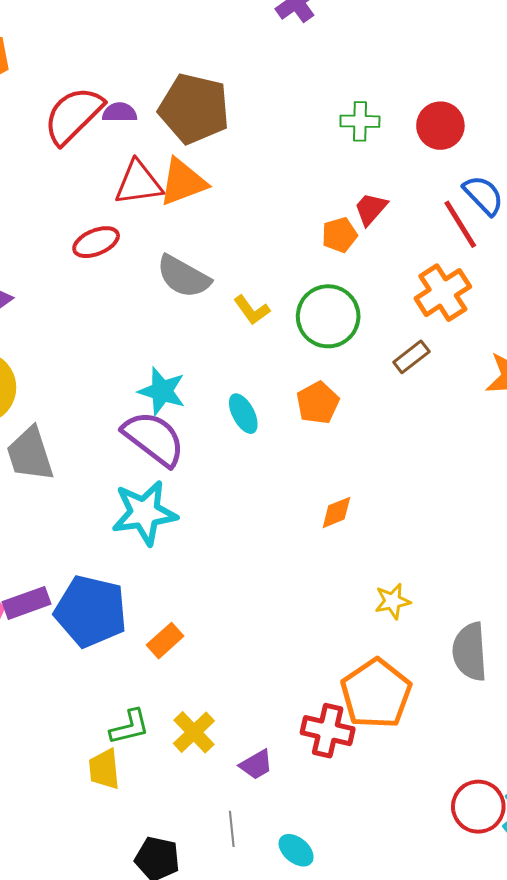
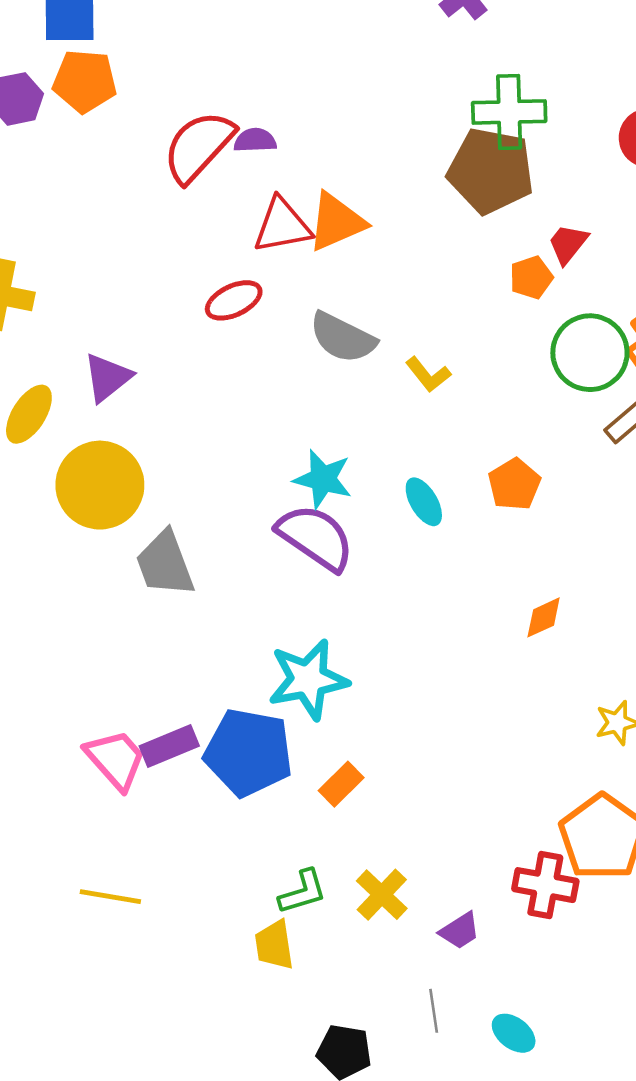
brown pentagon: (194, 109) -> (491, 171), moved
green cross: (360, 121) -> (509, 112), moved, size x1.5
green circle: (328, 316) -> (590, 353), moved
cyan star: (144, 513) -> (308, 680), moved

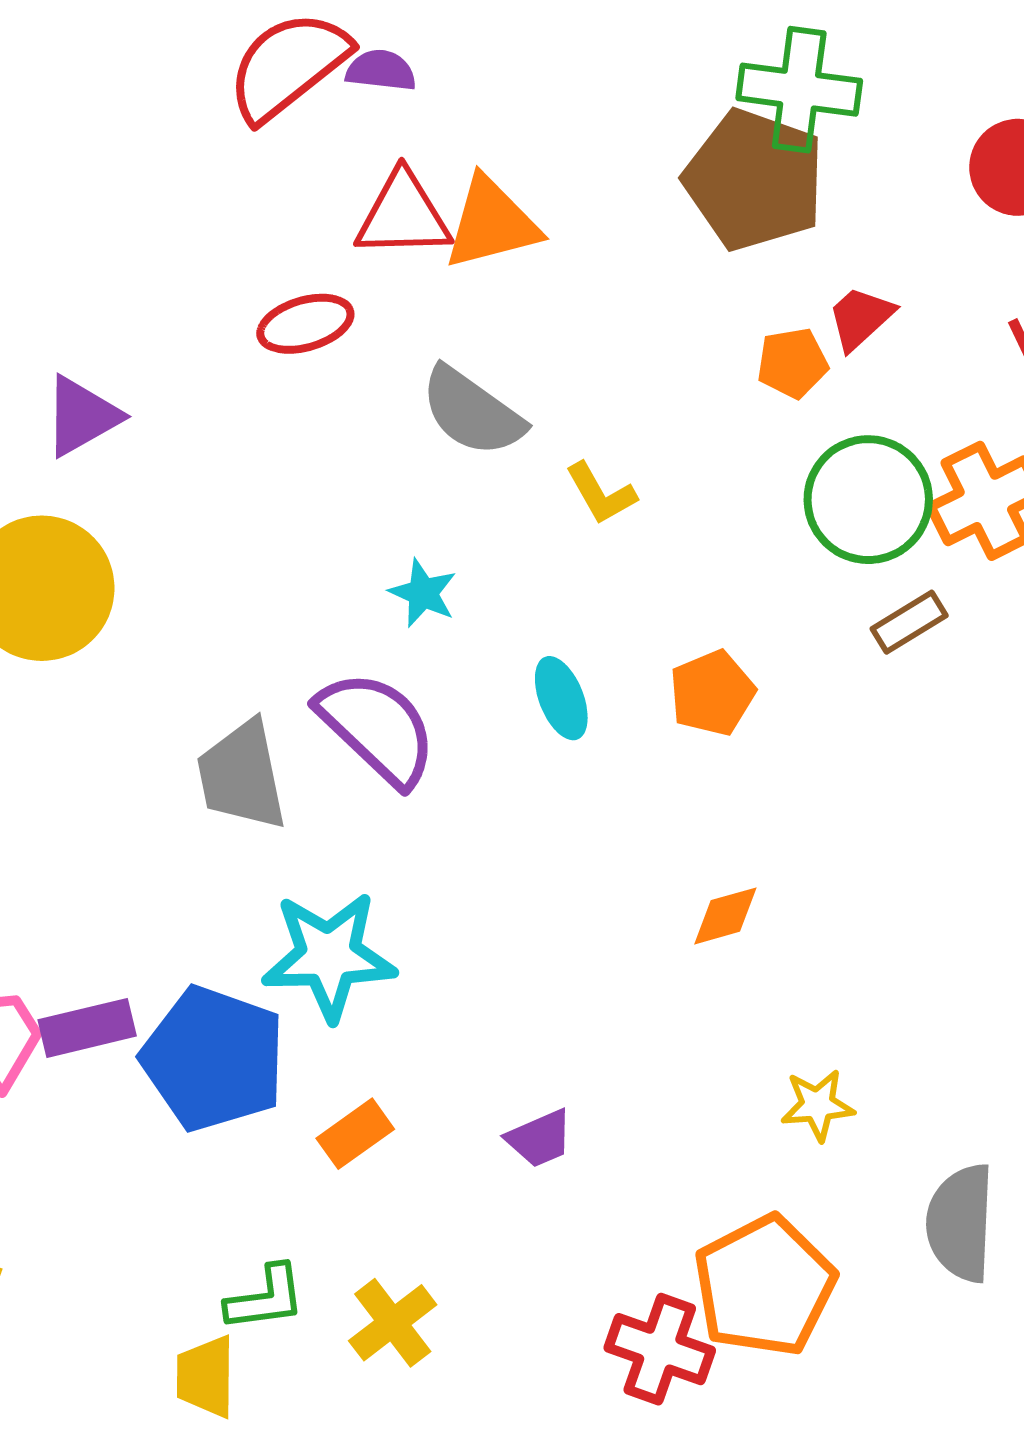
cyan star: (323, 479) -> (423, 593), moved, size x0.7
gray trapezoid: (165, 564) -> (242, 775), moved
purple trapezoid: (460, 931) -> (540, 1138), moved

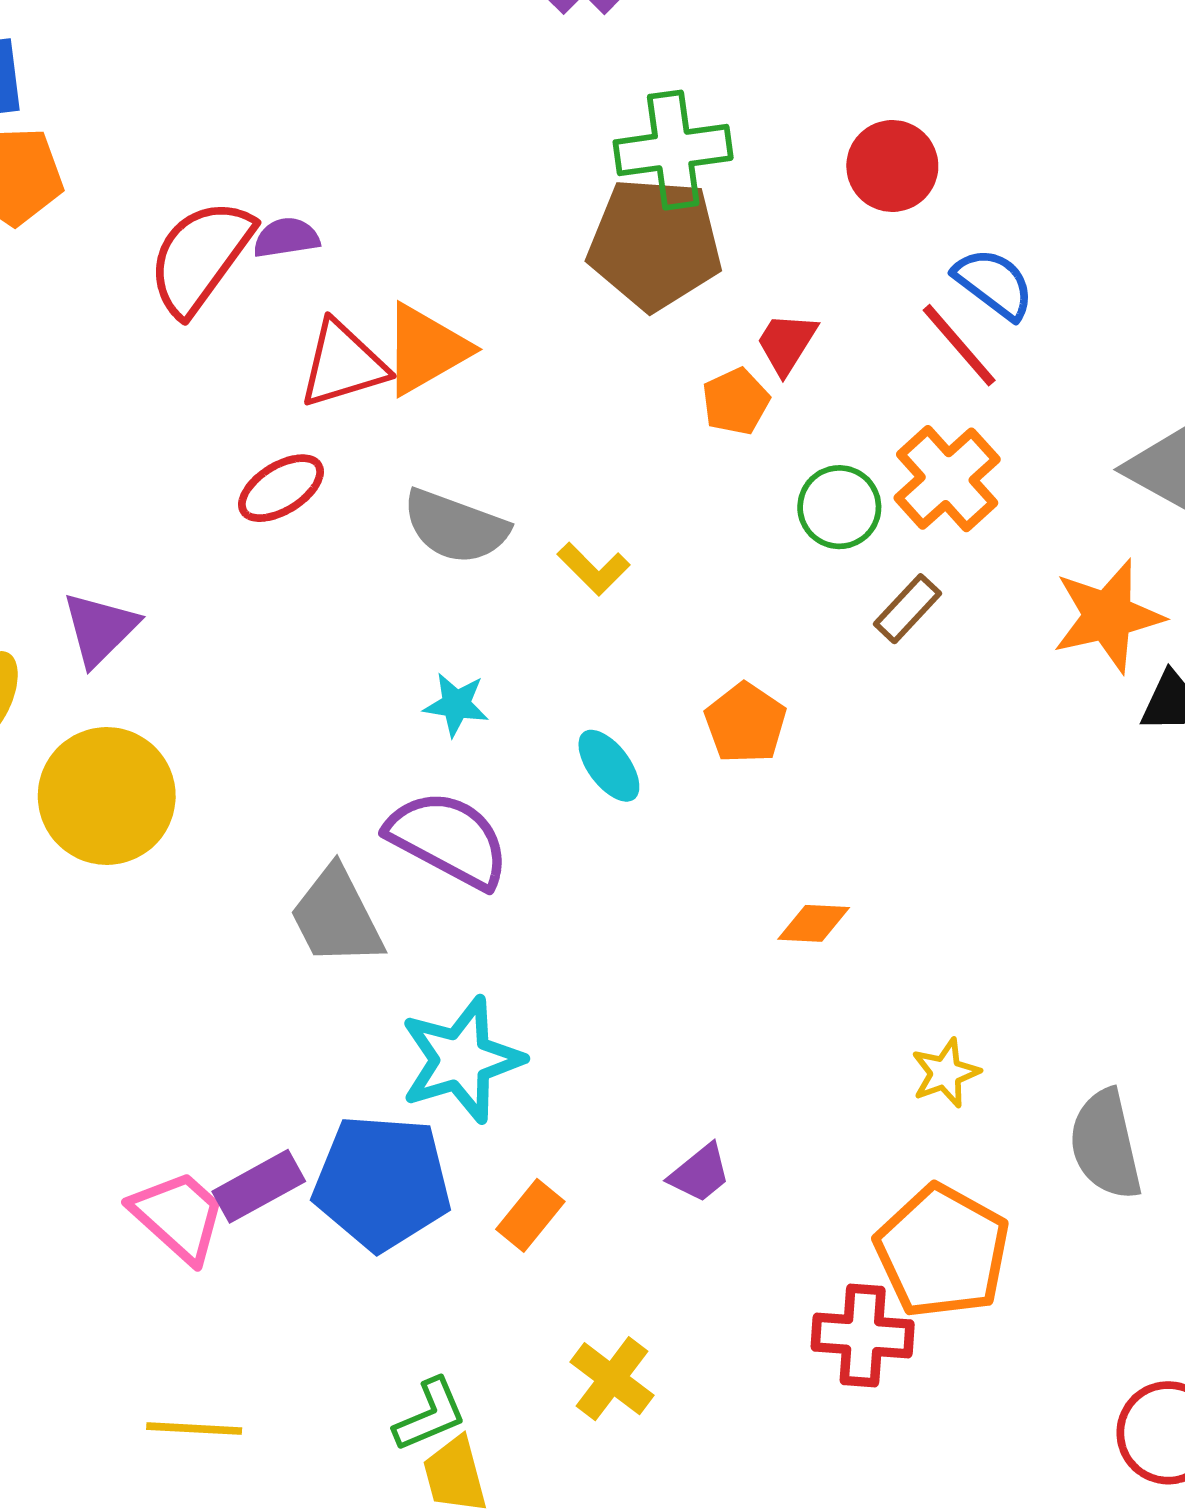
green circle: (868, 500) -> (839, 507), size x0.7
orange diamond: (725, 916) -> (814, 923), turned 34
green L-shape: (265, 1298) -> (430, 1415), moved

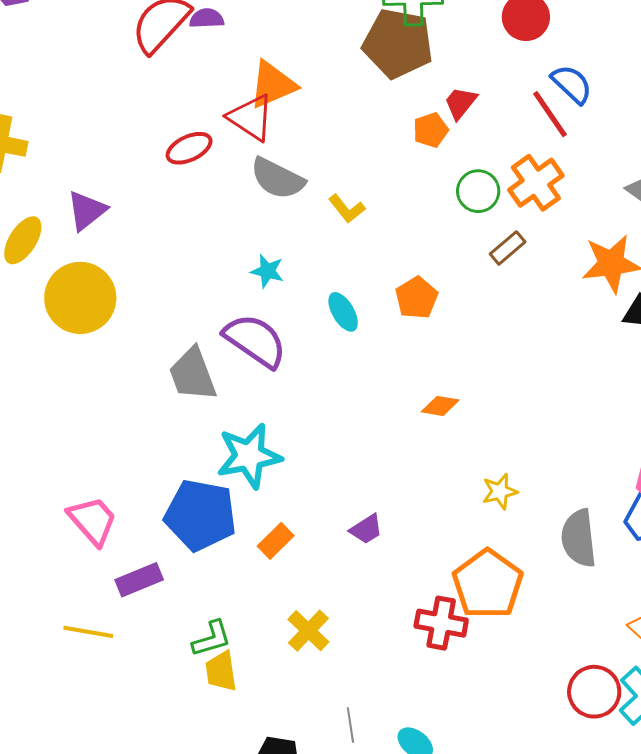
red triangle: (343, 364) -> (251, 118), moved, turned 44
purple rectangle: (259, 1186) -> (139, 580), moved

